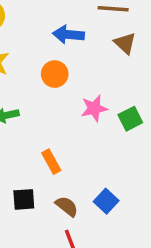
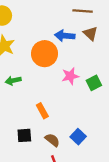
blue arrow: (68, 35) -> (65, 36), moved
orange circle: (55, 74) -> (45, 54), size x1.5

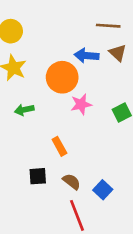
pink star: (70, 76) -> (81, 104), moved
blue square: (78, 137) -> (103, 190), moved

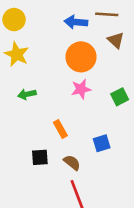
blue arrow: (87, 56) -> (76, 22), moved
orange circle: (62, 77) -> (81, 57), moved
blue square: (103, 190) -> (102, 143), moved, turned 30

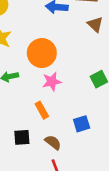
orange circle: (81, 57) -> (42, 53), moved
pink star: (81, 89) -> (52, 82), moved

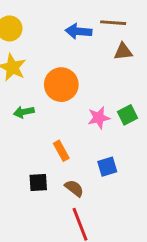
brown triangle: (95, 24) -> (123, 51), turned -49
pink star: (52, 82) -> (99, 118), moved

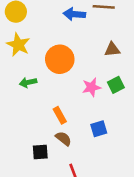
brown triangle: (123, 51) -> (112, 49), moved
black square: (38, 182) -> (40, 152), moved
brown semicircle: (74, 188) -> (63, 139), moved

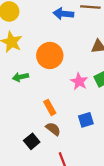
pink star: (91, 87) -> (79, 81), turned -30
black square: (40, 152) -> (32, 141), turned -35

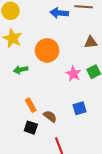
orange rectangle: (50, 107) -> (31, 105), moved
black square: (32, 141) -> (31, 128), turned -32

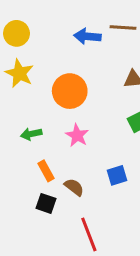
green arrow: (21, 70) -> (31, 134), moved
pink star: (73, 74) -> (77, 135), moved

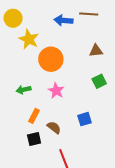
yellow star: (19, 73) -> (29, 39), moved
orange rectangle: (46, 171) -> (34, 116), turned 56
black square: (46, 203) -> (34, 139), turned -32

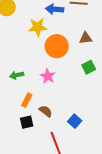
yellow star: (29, 39) -> (38, 27), moved, turned -30
orange circle: (51, 59) -> (57, 46), moved
blue square: (84, 119) -> (75, 121), moved, turned -32

